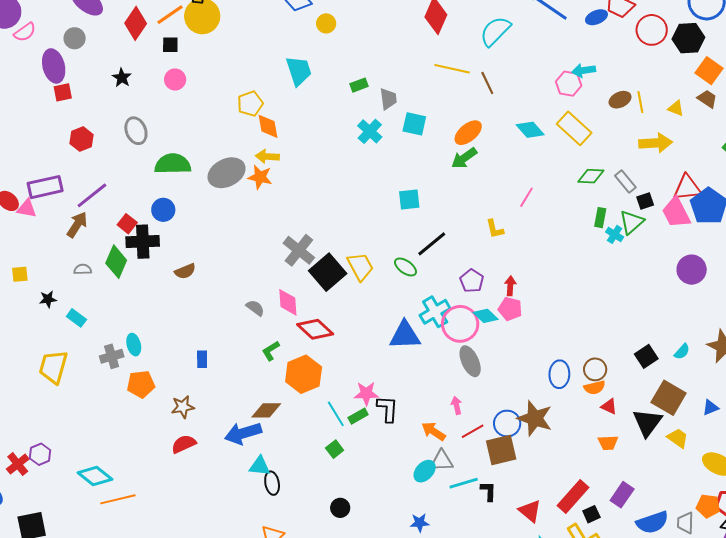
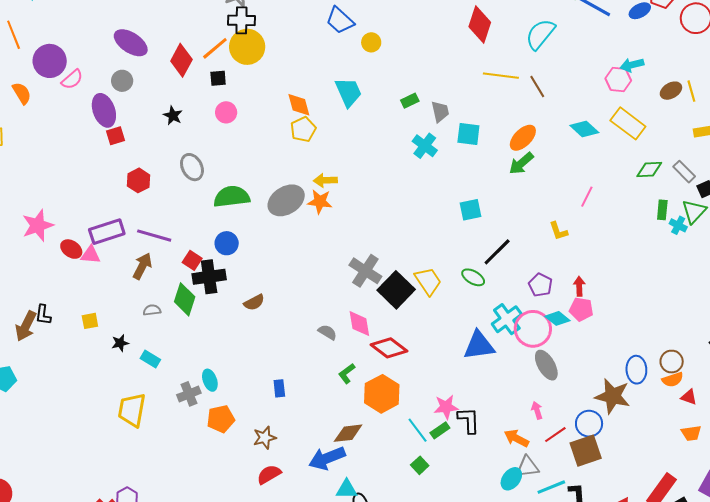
orange diamond: (268, 126) -> (299, 105), moved
purple line: (92, 195) -> (154, 236), turned 60
brown star: (535, 418) -> (613, 396), moved

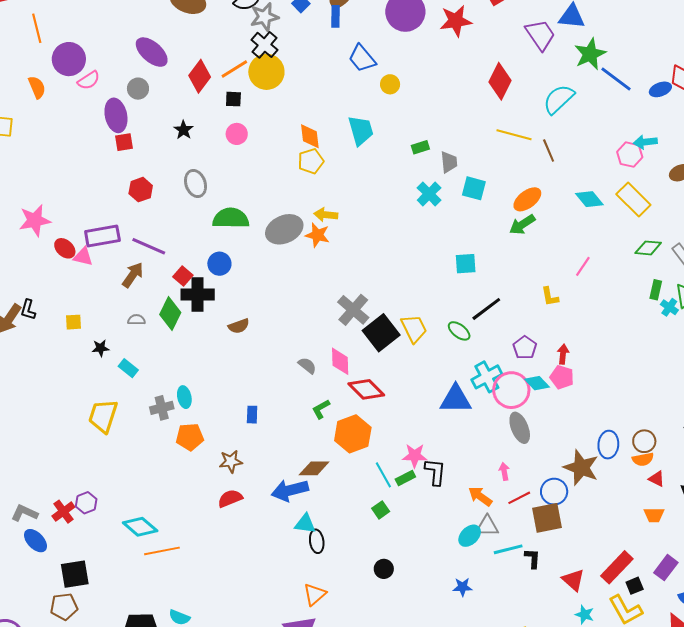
black cross: (241, 20) -> (264, 45), turned 32

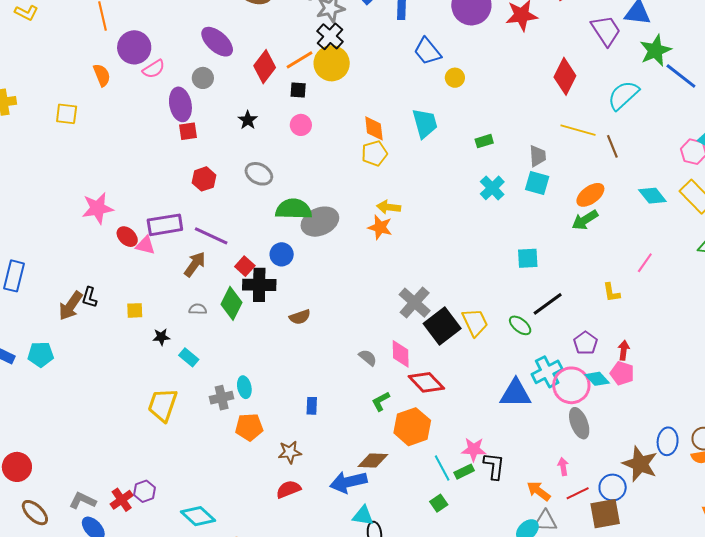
gray trapezoid: (449, 162) -> (538, 156), moved
gray ellipse: (196, 184) -> (259, 174), turned -44
gray ellipse: (284, 229) -> (320, 222), moved

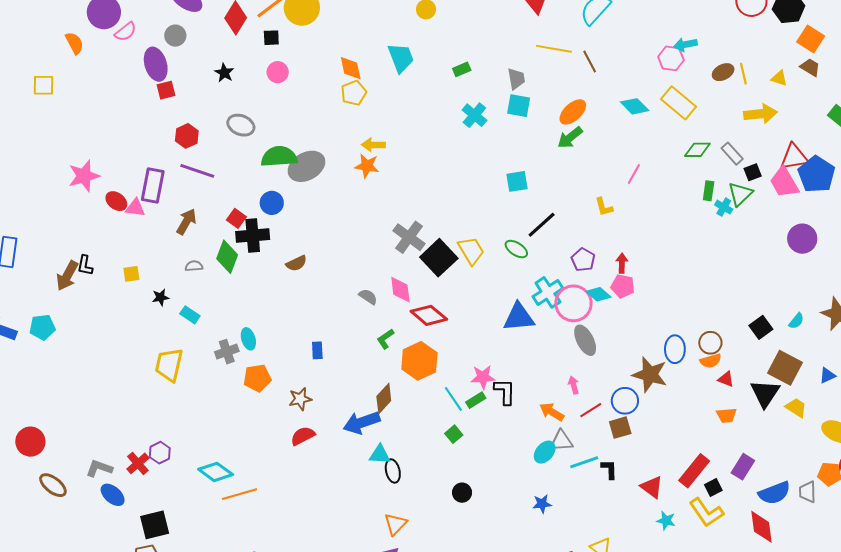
purple rectangle: (165, 225) -> (153, 185), turned -64
purple line: (211, 236) -> (197, 171), moved
brown diamond: (373, 460) -> (384, 399), turned -44
brown square: (605, 514) -> (620, 428), size x0.7

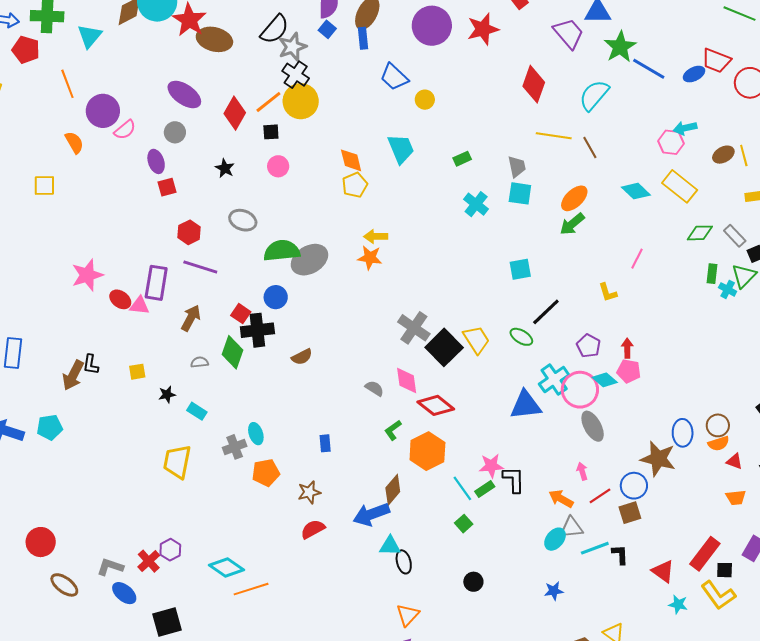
purple ellipse: (156, 64) -> (156, 161), size x0.7
black square: (713, 488) -> (725, 570), turned 30

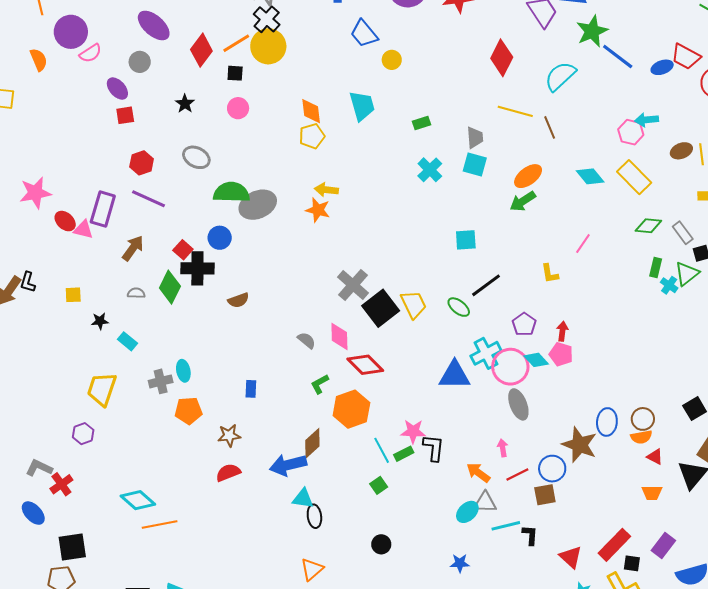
purple ellipse: (156, 161) -> (117, 89), turned -30
purple hexagon: (170, 550) -> (83, 434), moved
gray L-shape: (110, 567) -> (39, 468), moved

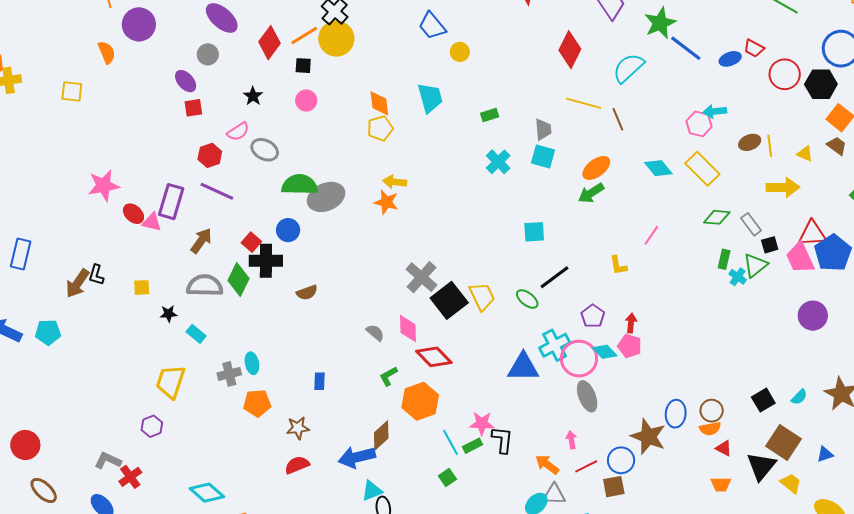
pink semicircle: (90, 53) -> (238, 132), moved
red trapezoid: (686, 57) -> (754, 48), size x0.7
gray semicircle: (136, 293) -> (205, 286), size x2.0
cyan triangle: (303, 498) -> (372, 491), turned -30

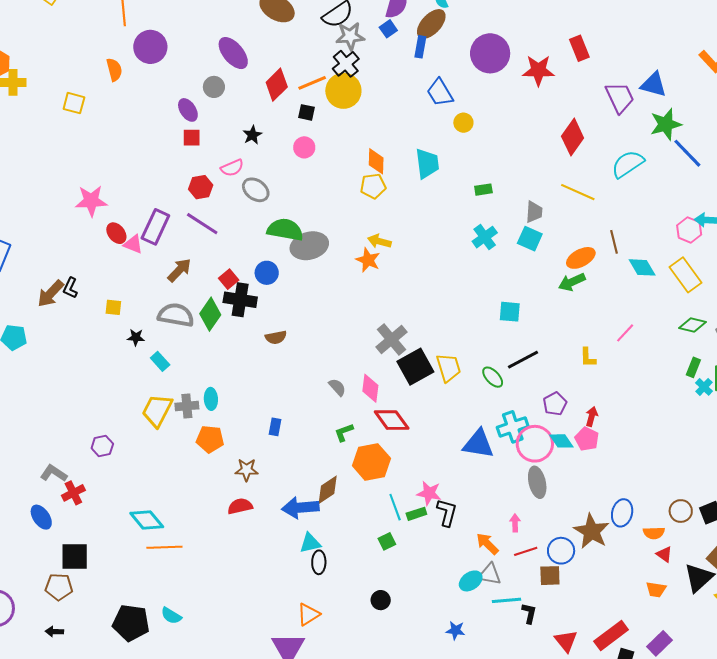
brown line: (618, 119) -> (614, 242), moved
yellow trapezoid: (170, 382) -> (157, 410), moved
brown circle: (712, 411) -> (681, 511), moved

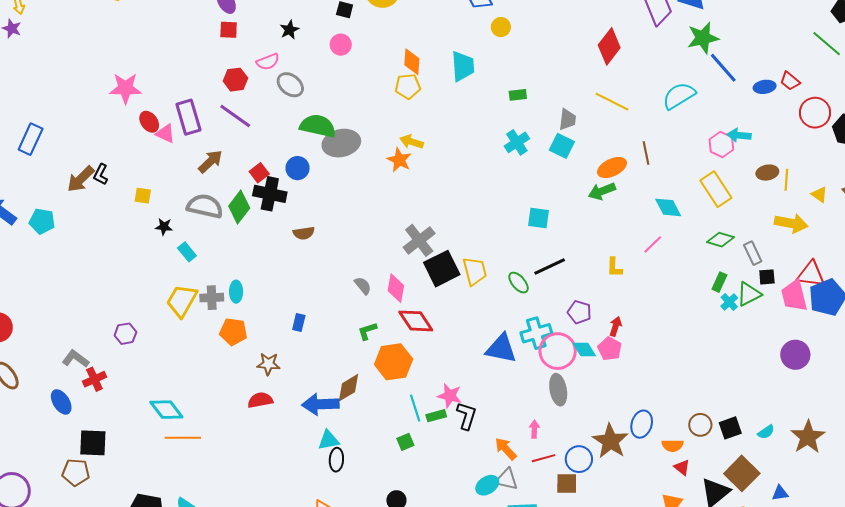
cyan semicircle: (628, 164) -> (679, 96), moved
purple rectangle: (155, 227) -> (188, 117), turned -44
cyan diamond: (642, 267) -> (668, 207), moved
purple pentagon: (555, 404) -> (579, 312), turned -30

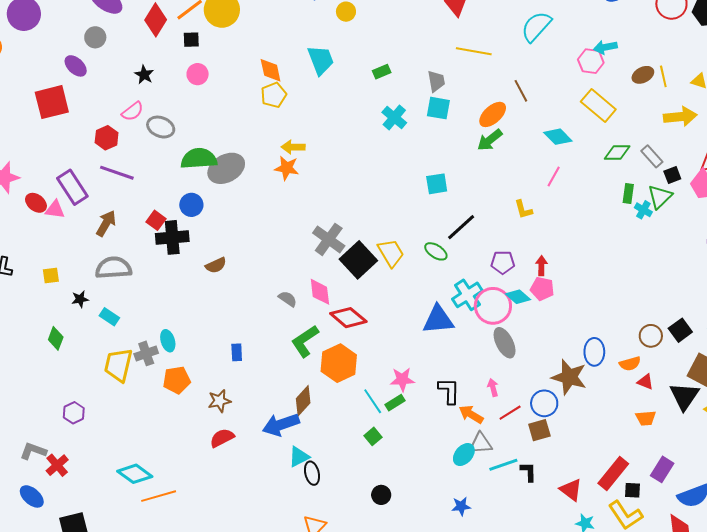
red square: (229, 30) -> (52, 102), moved, size x1.8
green diamond: (239, 207) -> (56, 338), moved, size x0.7
green L-shape: (367, 331) -> (305, 341), size x1.6
black L-shape: (467, 416) -> (449, 391), moved

